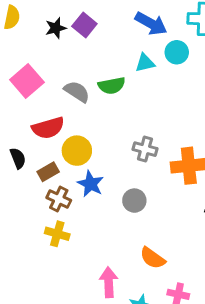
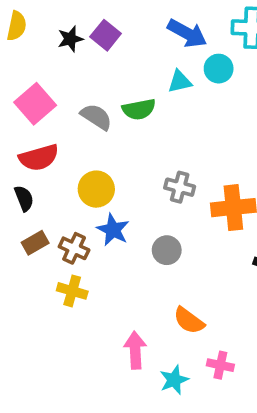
red semicircle: (48, 128) -> (39, 158), moved
brown rectangle: (48, 172) -> (35, 243), moved

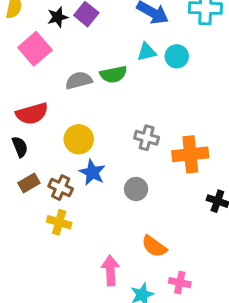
cyan circle: (219, 69) -> (177, 56), moved
pink square: (35, 104) -> (35, 49), moved
gray semicircle: (96, 117) -> (79, 80), turned -48

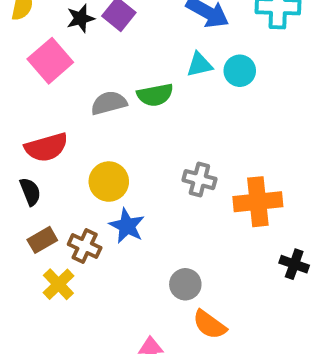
gray circle: (136, 189) -> (185, 284), moved
yellow cross: (59, 222) -> (58, 284), moved, turned 30

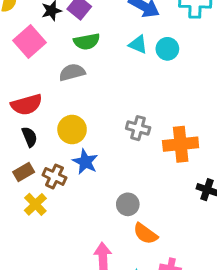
cyan triangle: (199, 65) -> (138, 44), turned 36
green semicircle: (155, 95) -> (87, 41), moved
black semicircle: (30, 192) -> (29, 137), moved

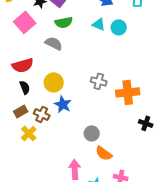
gray semicircle: (72, 72) -> (54, 43), turned 42

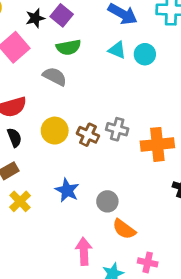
blue star: (63, 104) -> (67, 190), moved
brown cross: (42, 114) -> (88, 135), moved

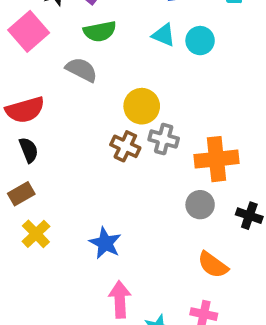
yellow circle: (55, 131) -> (142, 106), moved
blue star: (67, 190) -> (105, 243), moved
gray circle: (107, 201) -> (200, 205), moved
orange semicircle: (124, 229) -> (213, 265), moved

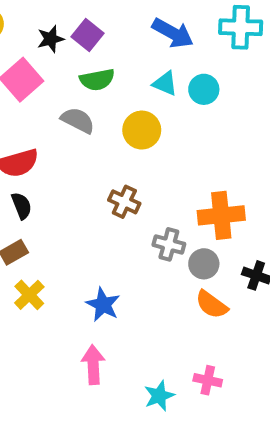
yellow circle: (142, 106) -> (142, 130), moved
gray cross: (164, 139) -> (169, 244), moved
orange semicircle: (213, 265) -> (212, 305), moved
pink arrow: (120, 300) -> (93, 365), moved

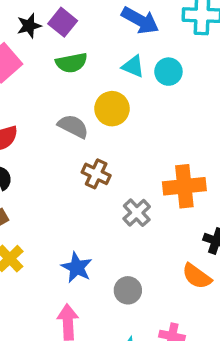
gray semicircle: (78, 120) -> (73, 126), moved
gray cross: (169, 244) -> (137, 213), turned 32
gray circle: (204, 264) -> (128, 290), moved
orange semicircle: (212, 305) -> (197, 276), moved

